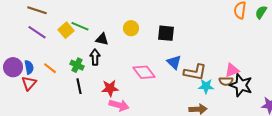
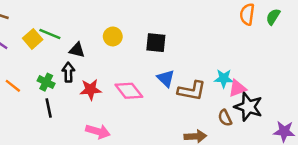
brown semicircle: (226, 81) -> (225, 118), moved, turned 64
cyan star: (206, 86) -> (224, 78), moved
red star: (110, 88) -> (91, 90), moved

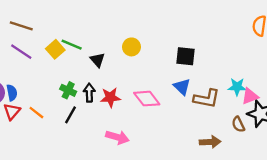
black square: (156, 43) -> (185, 56), moved
black triangle: (77, 50) -> (97, 60), turned 35
black arrow: (68, 72) -> (89, 93), moved
orange line: (13, 86) -> (36, 113), moved
black line: (49, 108) -> (70, 115), turned 42

